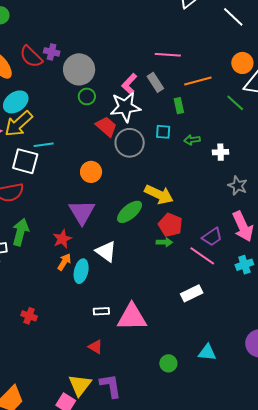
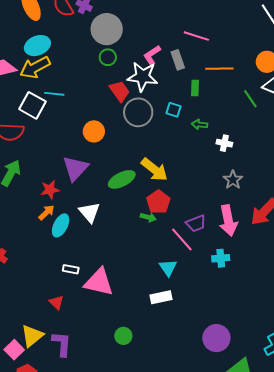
white rectangle: (192, 293) -> (161, 297), moved
cyan triangle: (207, 352) -> (168, 268), moved, turned 36

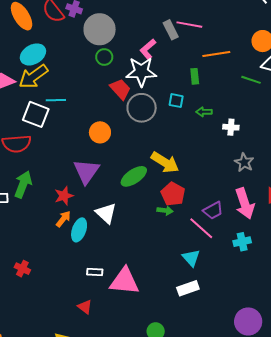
gray rectangle: (178, 60) -> (171, 30), moved
green line: (250, 99) -> (251, 80), turned -30

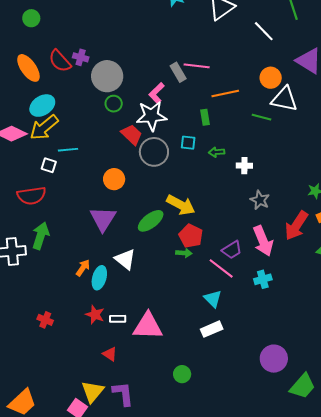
white square: (36, 114) -> (49, 165), size x0.6
red star: (64, 196) -> (95, 315), moved, turned -30

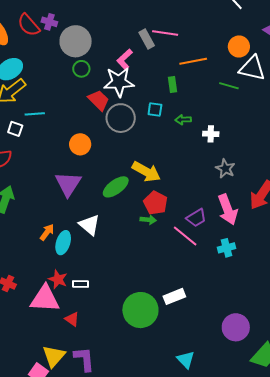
cyan triangle: (213, 299) -> (186, 360), moved
pink triangle: (148, 326) -> (45, 299), moved
green circle: (182, 374) -> (140, 310), moved, size x2.0

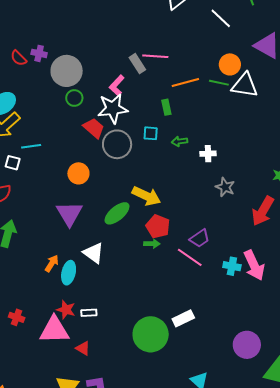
red semicircle: (29, 25) -> (19, 58), size x0.7
green line: (229, 86) -> (219, 83), moved
pink arrow: (228, 210) -> (254, 265), moved
cyan cross: (227, 248) -> (232, 266), turned 30

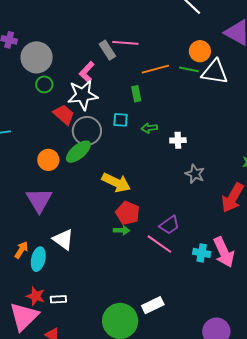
green ellipse: (117, 213) -> (78, 152), moved
pink triangle: (54, 330) -> (24, 316), turned -44

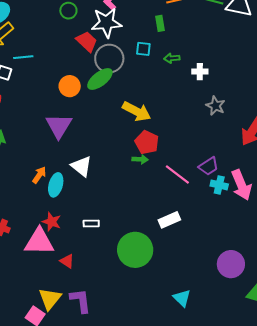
purple trapezoid: (169, 225) -> (209, 166), moved
white rectangle: (58, 299) -> (91, 223), moved
white rectangle: (153, 305) -> (169, 220), moved
pink triangle: (24, 316) -> (39, 242), turned 44

